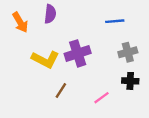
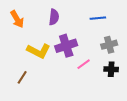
purple semicircle: (50, 14) -> (54, 17), moved
brown line: (61, 90) -> (22, 77), moved
pink line: (102, 98) -> (84, 64), moved

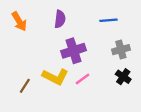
yellow L-shape: (39, 51) -> (55, 77), moved
pink line: (84, 64) -> (82, 79), moved
black cross: (111, 69) -> (123, 77), turned 32

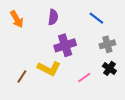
blue line: (108, 20) -> (96, 18), turned 42
pink line: (82, 79) -> (84, 78), moved

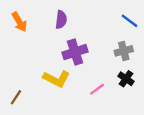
blue line: (96, 18) -> (130, 21), moved
brown line: (22, 77) -> (16, 97), moved

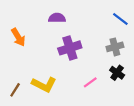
purple semicircle: (61, 20) -> (57, 18), turned -98
orange arrow: (19, 22) -> (18, 37), moved
yellow L-shape: (56, 79) -> (44, 85), moved

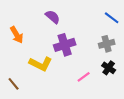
purple semicircle: (57, 18) -> (53, 17), turned 42
yellow L-shape: (44, 85) -> (41, 64), moved
brown line: (15, 90) -> (14, 84), turned -72

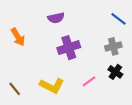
purple semicircle: (53, 17) -> (56, 18), turned 126
yellow L-shape: (41, 64) -> (52, 86), moved

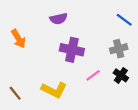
purple cross: (69, 48) -> (72, 50), turned 30
pink line: (89, 81) -> (93, 75), moved

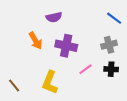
orange arrow: (18, 39) -> (36, 41), moved
black cross: (121, 75) -> (111, 69), turned -32
yellow L-shape: (54, 90) -> (50, 82), turned 85

